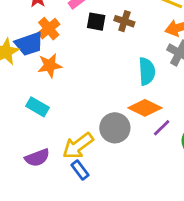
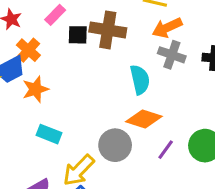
brown cross: (124, 21) -> (108, 30), size x1.6
cyan rectangle: (38, 107) -> (49, 134), moved
purple line: (162, 128) -> (166, 150), moved

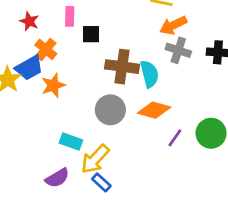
pink rectangle: (55, 15) -> (70, 16), turned -42
brown cross: (108, 30) -> (122, 67), moved
cyan rectangle: (49, 134) -> (71, 142), moved
gray circle: (115, 145) -> (110, 110), moved

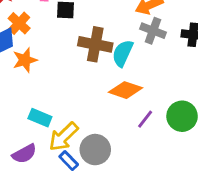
cyan semicircle: (149, 74) -> (123, 53), turned -144
gray circle: (110, 110) -> (95, 150), moved

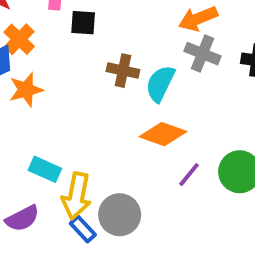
brown cross: (95, 44) -> (123, 71), size x0.7
yellow arrow: (63, 137) -> (76, 196), turned -36

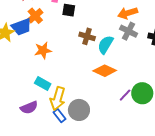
orange star: (26, 90) -> (43, 50), moved
purple line: (189, 175) -> (125, 95), moved

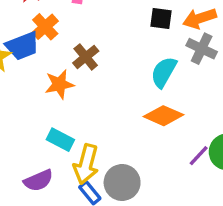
black square: (69, 10) -> (161, 18), moved
brown cross: (87, 36) -> (86, 57), moved, turned 35

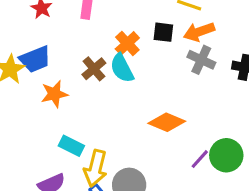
orange cross: (45, 27) -> (127, 43), moved
cyan semicircle: (164, 72) -> (122, 68), moved, turned -56
orange star: (59, 84) -> (54, 94), moved

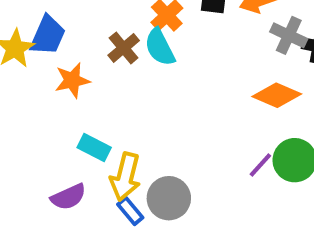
blue trapezoid: (35, 59) -> (48, 35), turned -44
gray cross: (201, 60) -> (289, 35), moved
orange diamond: (167, 122) -> (277, 95), moved

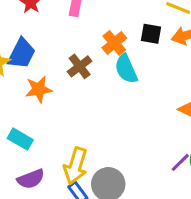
cyan semicircle: (160, 47) -> (126, 69), moved
cyan rectangle: (94, 147) -> (20, 139), moved

